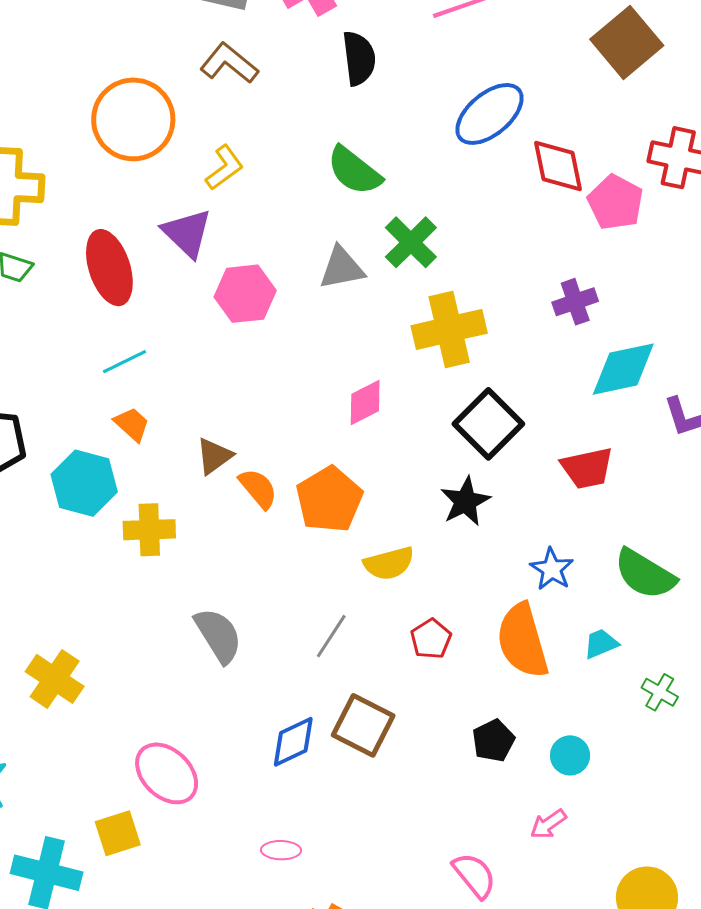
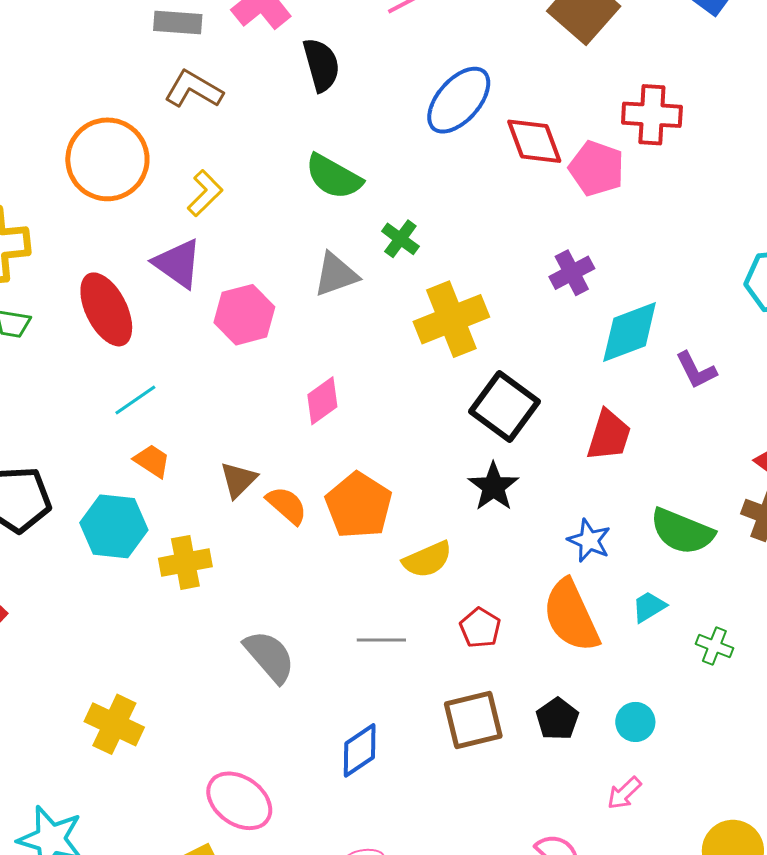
green cross: (411, 242) -> (400, 239), size x0.7
pink diamond: (365, 402) -> (322, 401), moved
red trapezoid: (587, 468) -> (609, 435), turned -52
gray line: (331, 636) -> (381, 640), turned 66
brown square: (363, 725) -> (473, 720), moved, turned -32

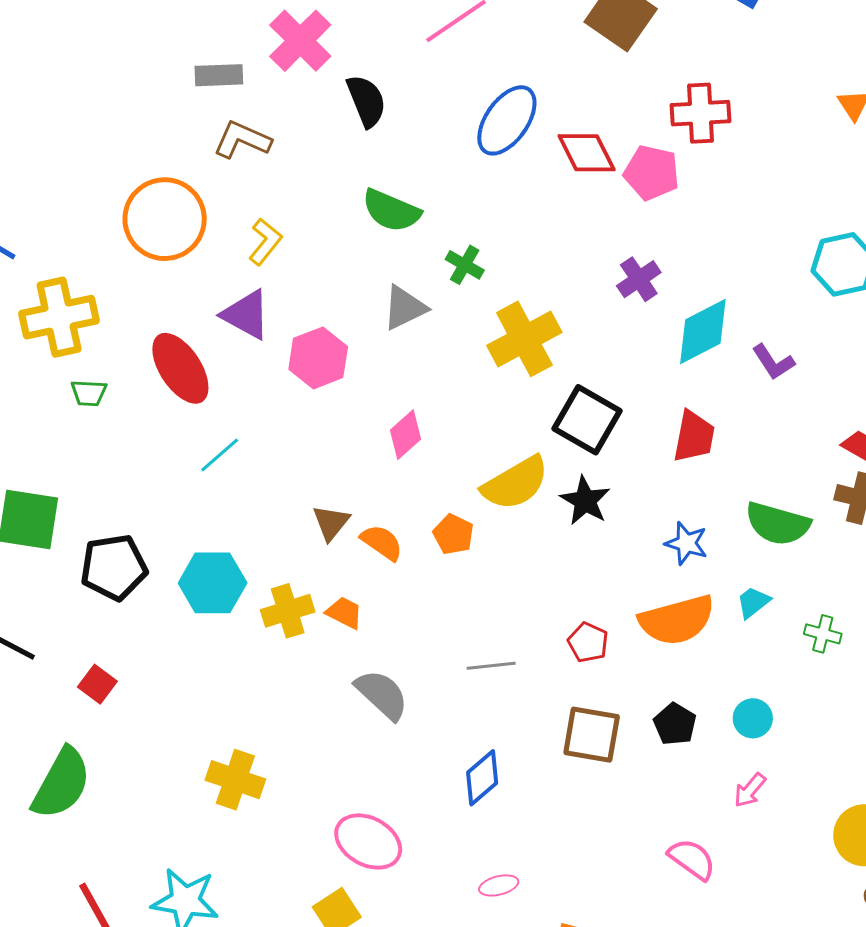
orange trapezoid: (152, 461) -> (344, 613), moved
orange pentagon: (359, 505) -> (453, 534), size x0.6
yellow semicircle: (427, 560) -> (515, 483), moved, size x1.4
orange semicircle: (571, 616) -> (677, 620), turned -74
brown square: (473, 720) -> (592, 735), turned 30

